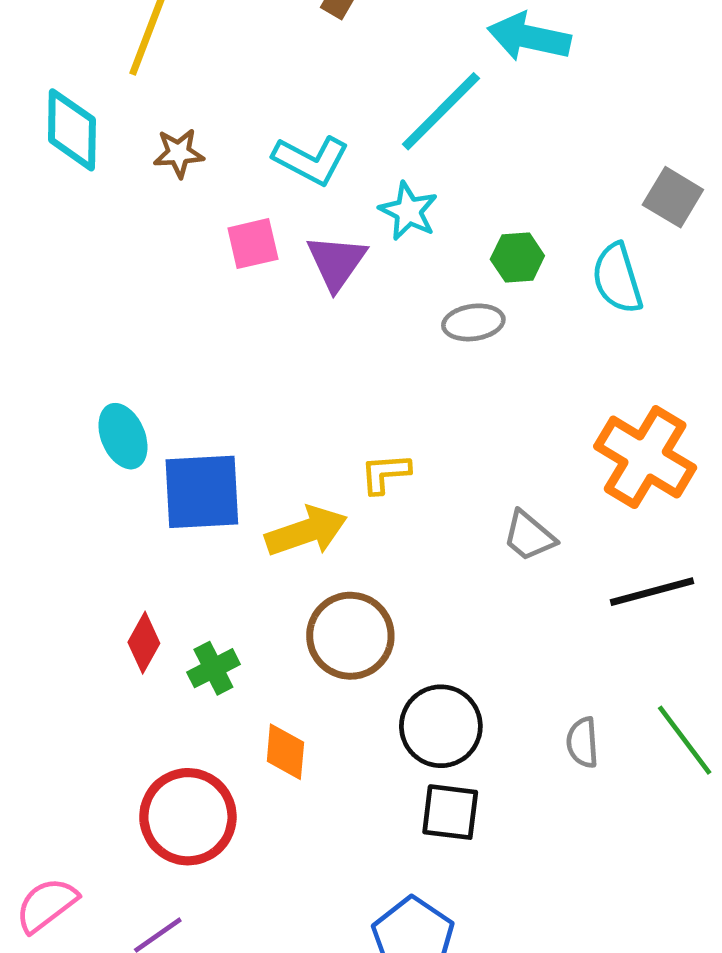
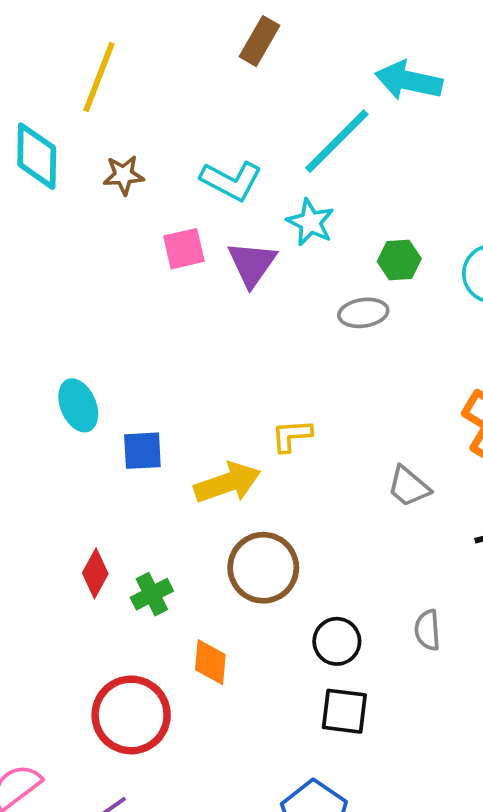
blue square: (202, 492) -> (142, 451), size x0.6
black circle: (441, 726) -> (337, 641), size x0.7
gray semicircle: (582, 742) -> (427, 630), moved

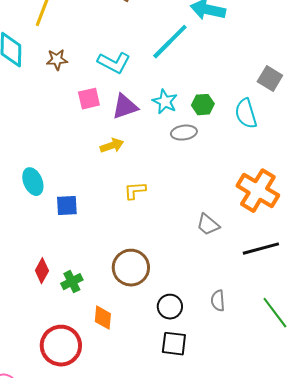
cyan star: (310, 222) -> (165, 102), moved
purple triangle: (252, 264) -> (125, 107), turned 36
yellow L-shape: (292, 436) -> (135, 191), moved
yellow arrow: (227, 483) -> (112, 146), moved, size x0.7

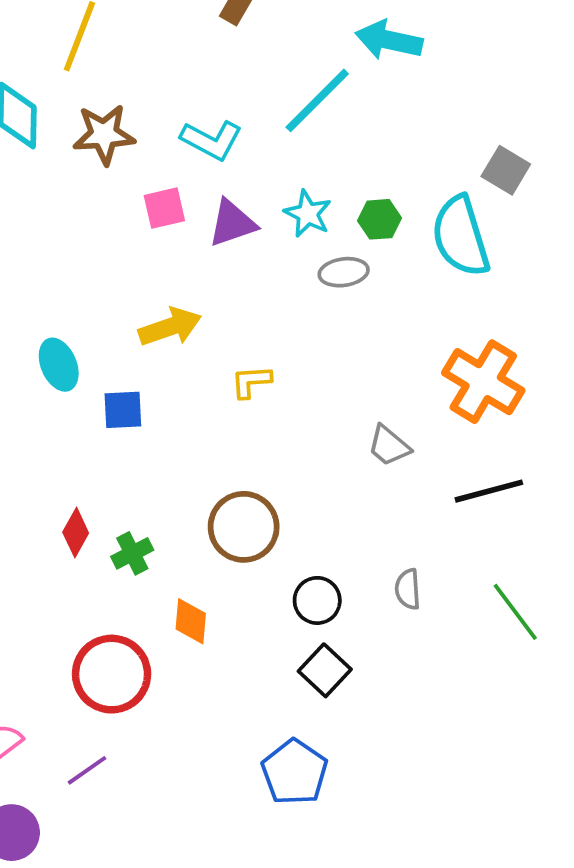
brown star: (57, 60) -> (104, 134), size x1.5
cyan semicircle: (246, 114) -> (461, 236), size x1.4
yellow arrow: (112, 146) -> (170, 327), moved, size x1.4
black square: (174, 344) -> (325, 670), turned 36

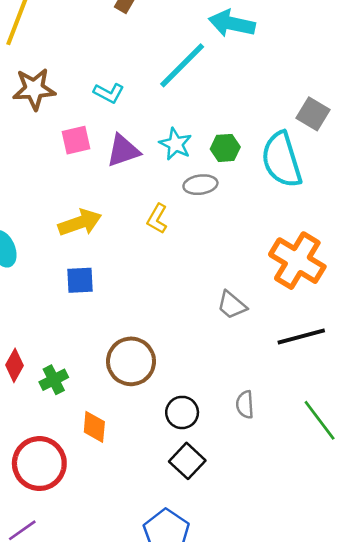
cyan L-shape: (212, 140) -> (109, 93), size x0.7
yellow L-shape: (251, 382) -> (157, 219), moved, turned -56
blue square: (123, 410) -> (80, 280), moved

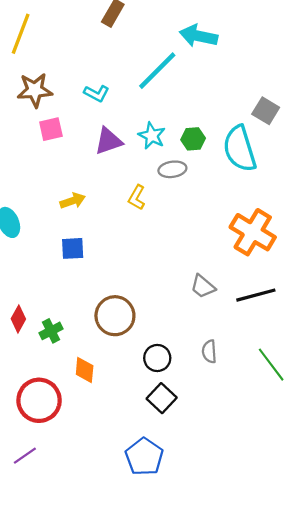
pink square: (76, 140) -> (51, 129), moved
yellow arrow: (80, 223) -> (73, 201), size x0.7
gray trapezoid: (232, 305) -> (203, 286), moved

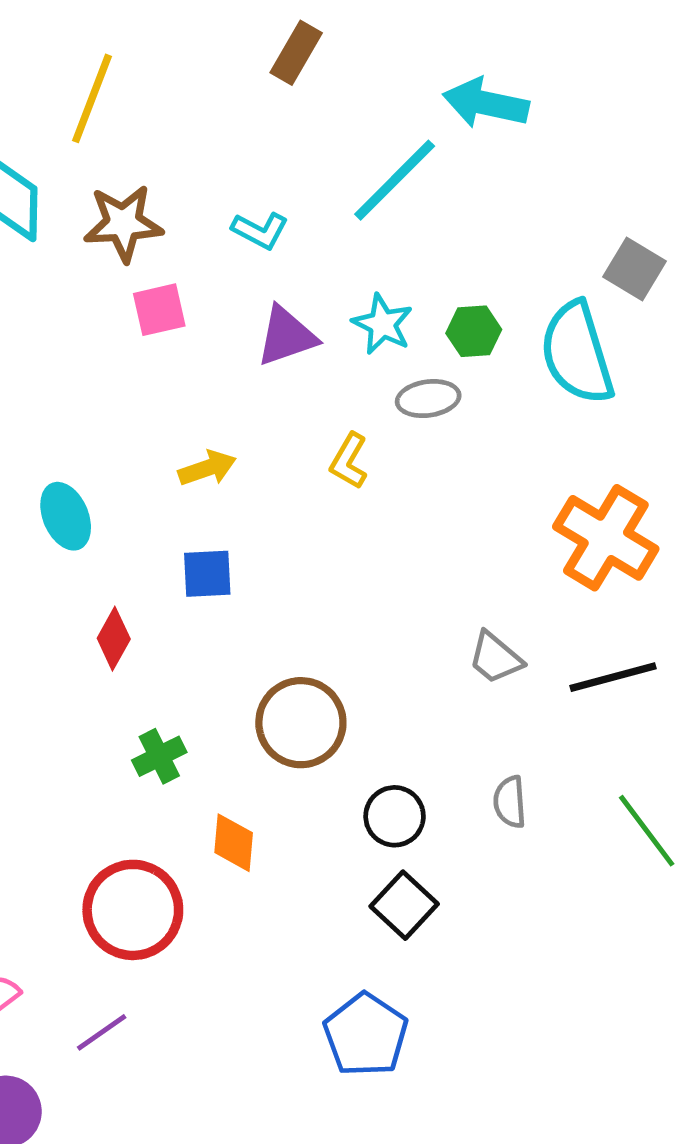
red diamond: (18, 319) -> (114, 639), moved

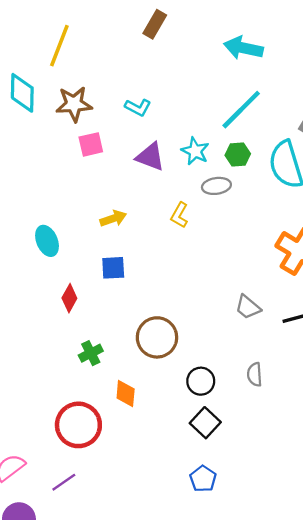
cyan line: (395, 180) -> (241, 110), moved
purple triangle: (286, 336) -> (150, 157), turned 40
blue pentagon: (366, 1035) -> (203, 479), moved, size x0.7

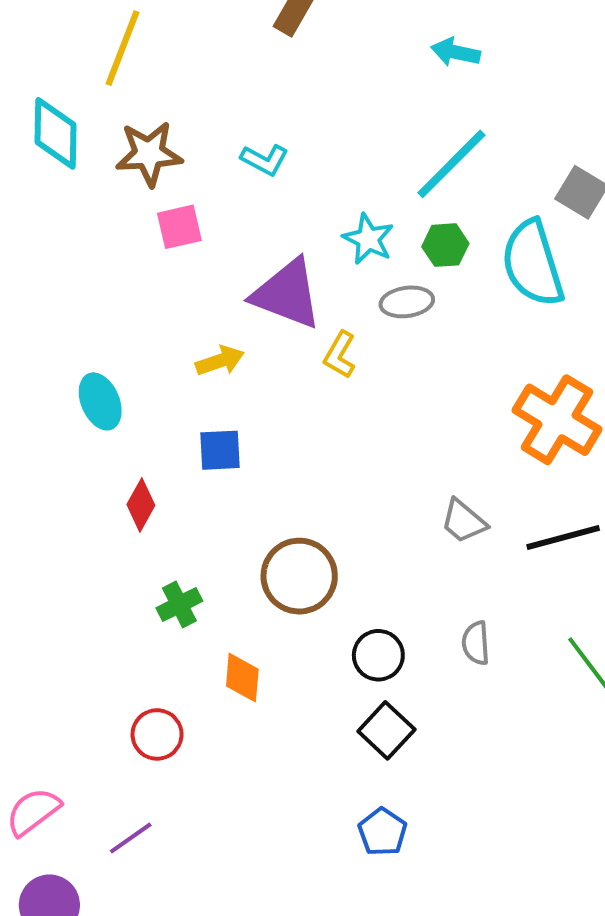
cyan arrow: (243, 48) -> (456, 52), size x0.7
purple triangle: (150, 157) -> (287, 294), moved, size x1.4
red circle: (78, 425) -> (157, 734), size x0.6

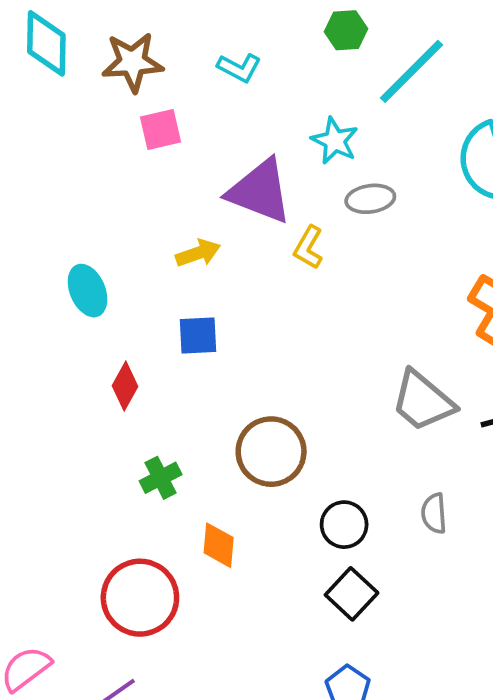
green hexagon: (445, 245) -> (346, 30), moved
gray trapezoid: (464, 521) -> (423, 401), size x1.5
red circle: (157, 734) -> (140, 598), size x1.6

